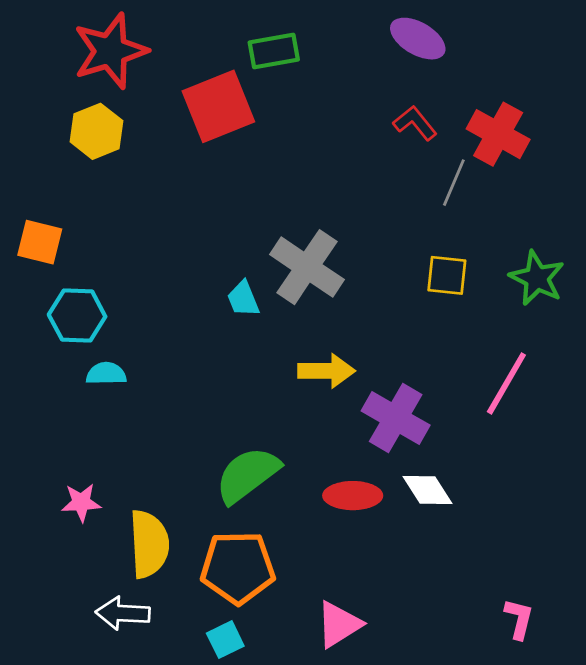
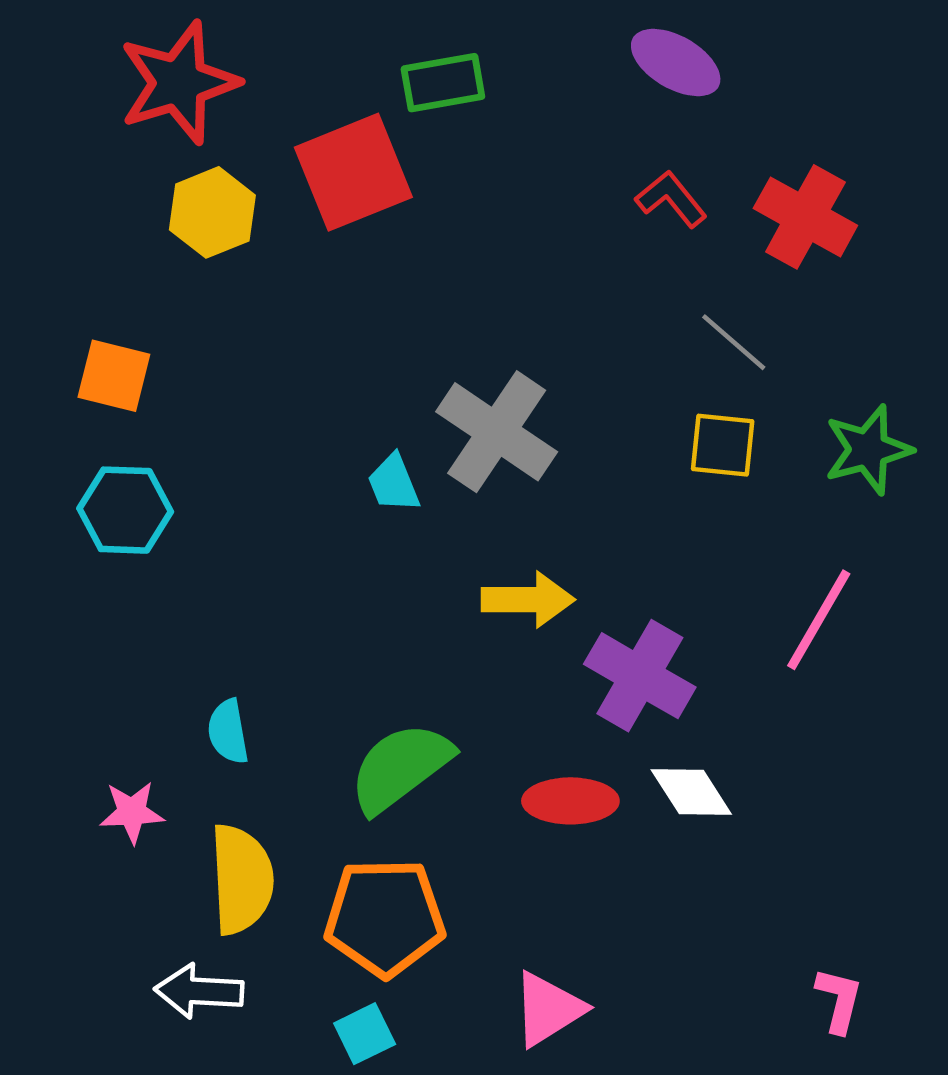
yellow hexagon: (96, 131) -> (212, 212), moved
gray line: (454, 183) -> (734, 342), moved, turned -72
orange square: (40, 242) -> (114, 376), moved
green star: (537, 278) -> (868, 450), turned 30
cyan semicircle: (106, 374) -> (228, 732), moved, turned -99

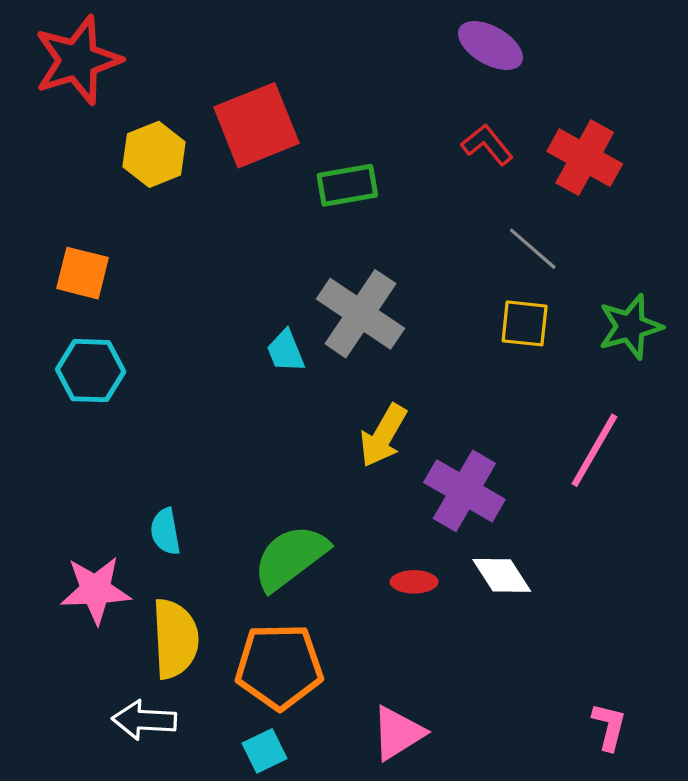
red star: (179, 83) -> (78, 60), moved
green rectangle: (443, 83) -> (347, 185), moved
yellow arrow: (528, 600) -> (383, 436), turned 120
red ellipse: (570, 801) -> (414, 582), size x0.7
pink star: (132, 812) -> (95, 590), size x1.5

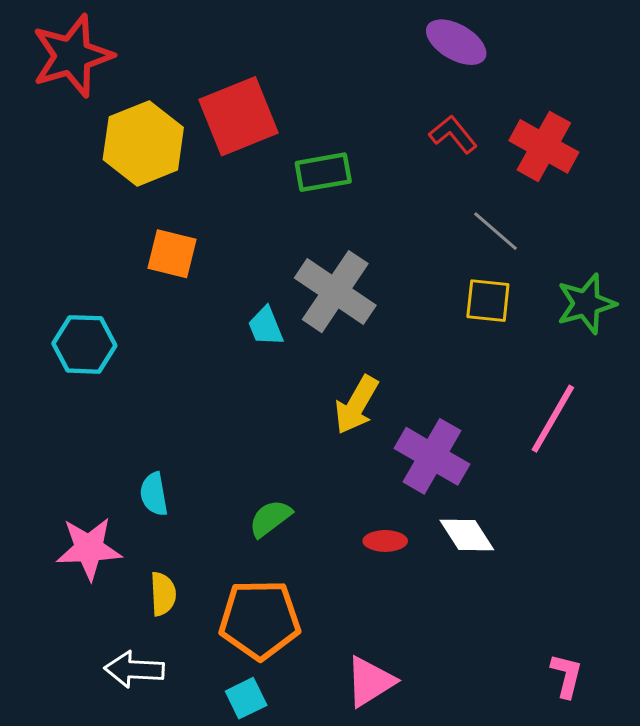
yellow hexagon: (154, 154) -> (143, 143), size x1.4
orange square: (82, 273) -> (172, 254), moved
green semicircle: (291, 557) -> (270, 518), size x0.6
yellow semicircle: (175, 639) -> (163, 594), size x0.6

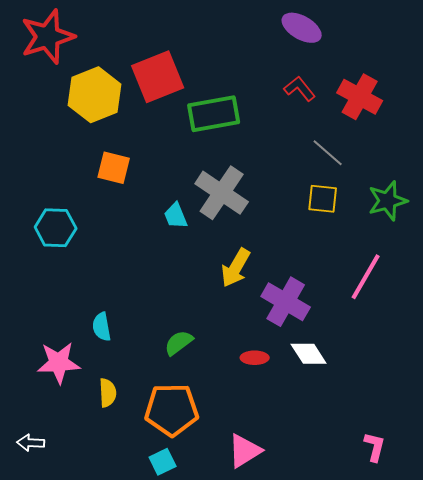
green rectangle: (323, 172) -> (214, 114), size x1.4
white arrow: (134, 669) -> (31, 443), moved, size x0.7

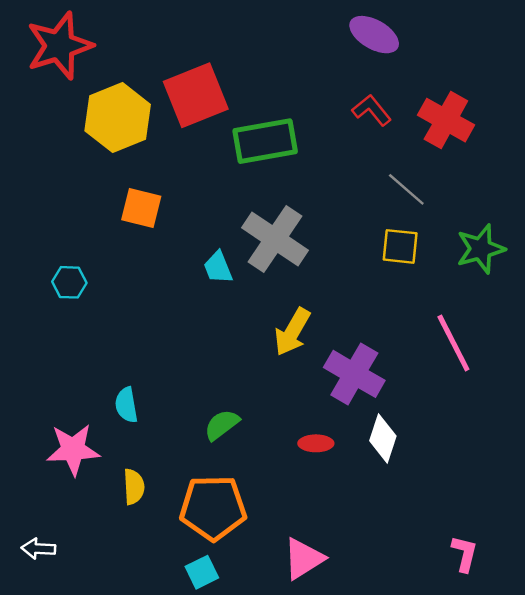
cyan hexagon: (56, 228) -> (69, 282), size x0.7
pink line: (366, 277) -> (453, 343), turned -57
white diamond: (309, 354) -> (383, 438), turned 51

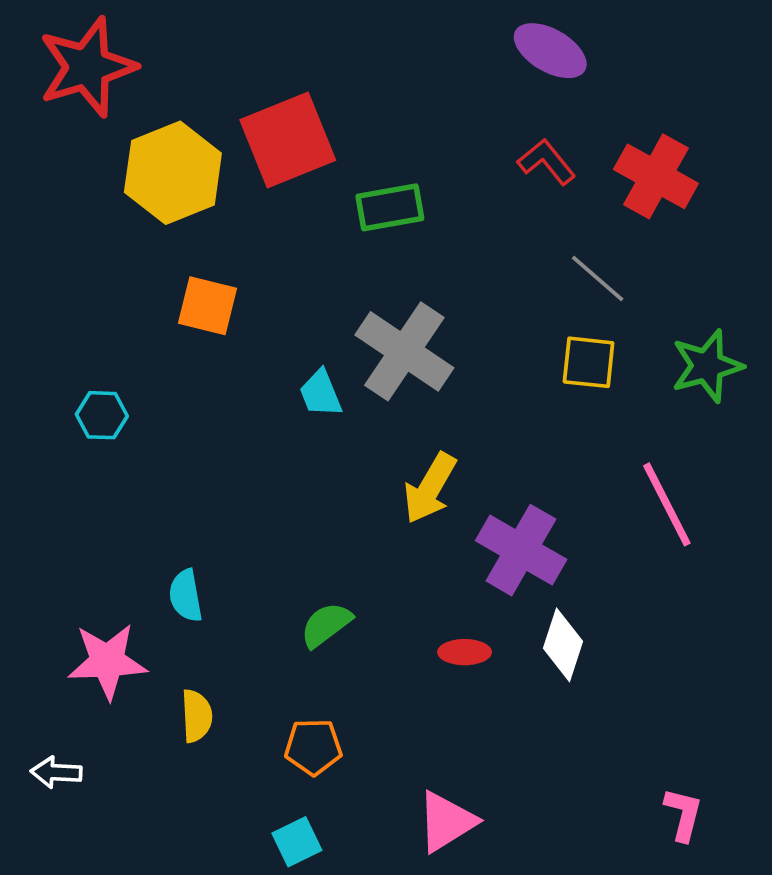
green rectangle: (265, 141) -> (390, 207), size x0.7
orange pentagon: (213, 508) -> (313, 747), size x0.6
white arrow: (38, 549) -> (56, 772), moved

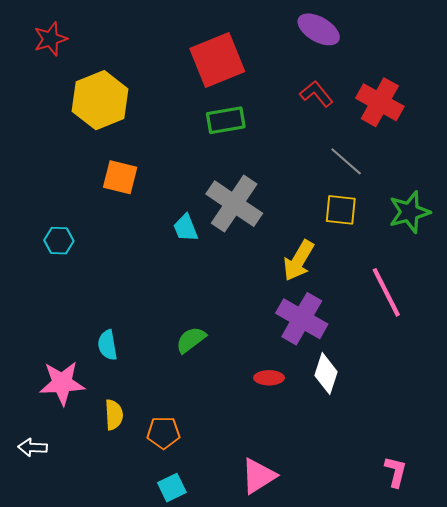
red star: (87, 67) -> (50, 39), size x0.6
red square: (288, 140) -> (217, 60), moved
yellow arrow: (430, 488) -> (299, 261), moved
green semicircle: (326, 625) -> (191, 340), moved
orange pentagon: (313, 747) -> (163, 433), moved

